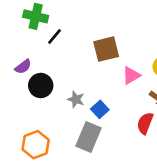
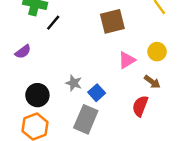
brown square: (106, 49) -> (112, 21), moved
black circle: (41, 86) -> (37, 95), moved

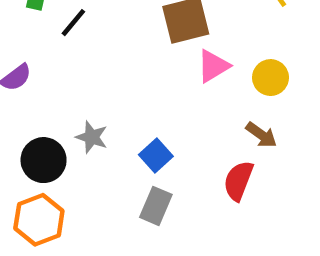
pink triangle: (127, 60) -> (213, 66), moved
gray star: (74, 83) -> (92, 137), moved
gray rectangle: (86, 119) -> (156, 206), moved, size x0.7

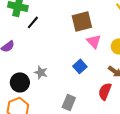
pink triangle: (213, 66) -> (94, 41), turned -42
blue square: (156, 155) -> (80, 66), moved

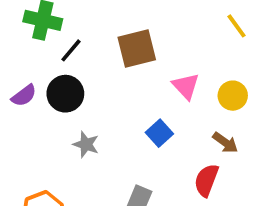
brown square: (82, 21) -> (137, 49), moved
black circle: (20, 82) -> (65, 94), moved

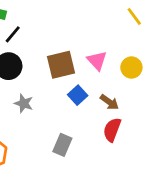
brown square: (137, 49) -> (61, 65), moved
brown arrow: (225, 143) -> (109, 102), moved

